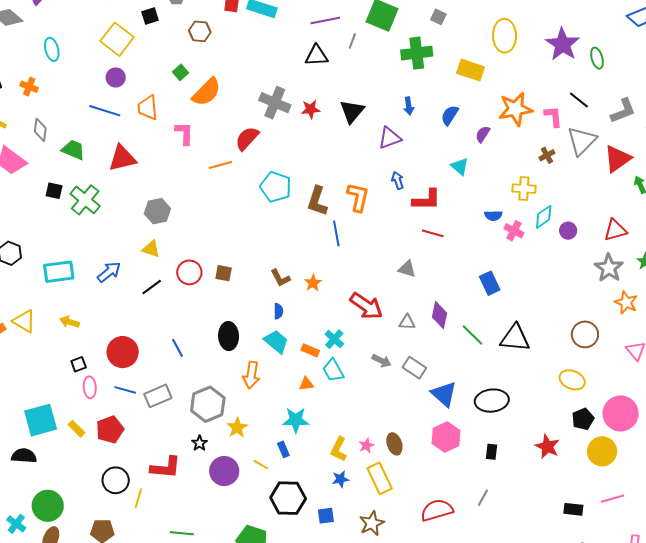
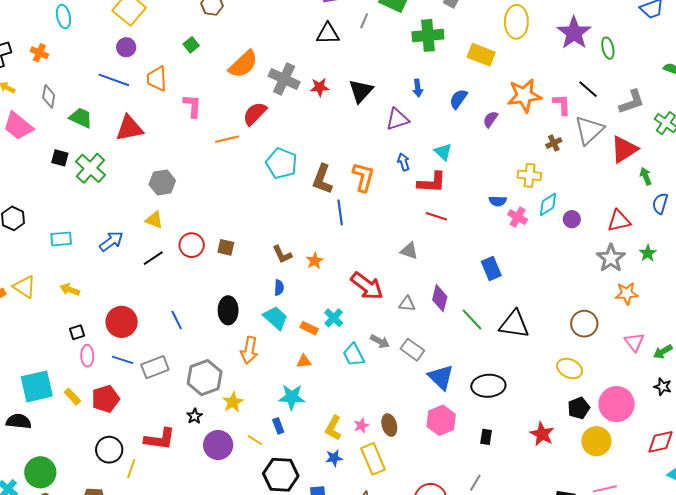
orange semicircle: (206, 92) -> (243, 64), moved
cyan triangle: (460, 167) -> (443, 152), moved
cyan rectangle: (59, 272) -> (61, 239), size x0.7
orange star: (626, 302) -> (627, 293), turned -30
cyan trapezoid: (333, 370) -> (354, 355), moved

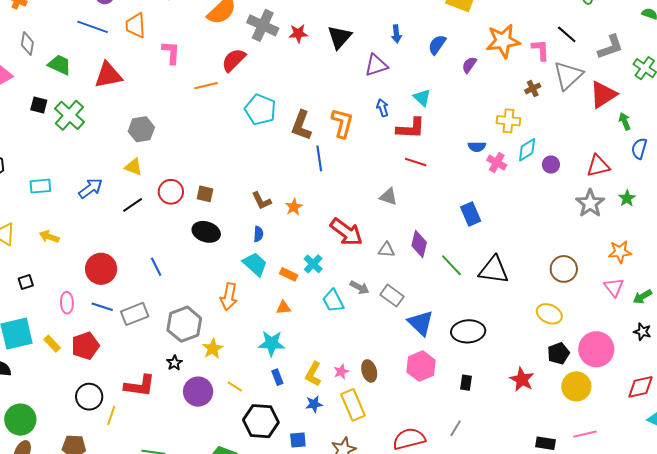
orange star: (627, 293) -> (620, 252), moved
black ellipse: (228, 310) -> (206, 232), moved, turned -72
black square: (77, 332) -> (26, 282), moved
blue rectangle: (278, 426) -> (277, 377), moved

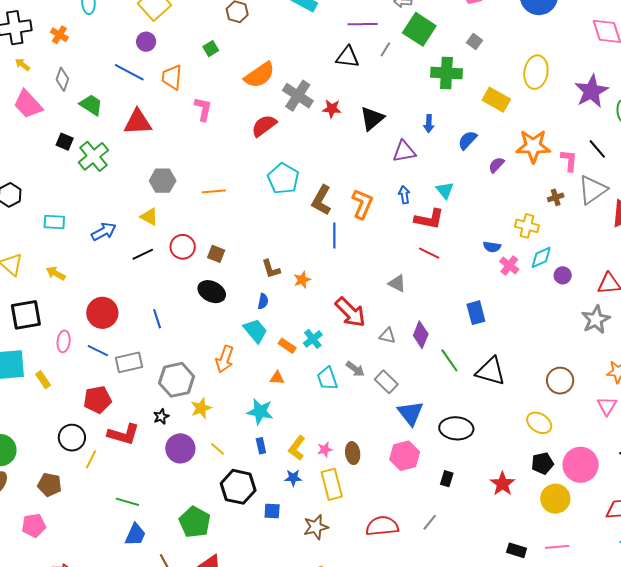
orange line: (206, 86) -> (214, 191), moved
black square: (26, 282) -> (26, 315), size x2.0
red pentagon: (85, 346) -> (97, 400), moved

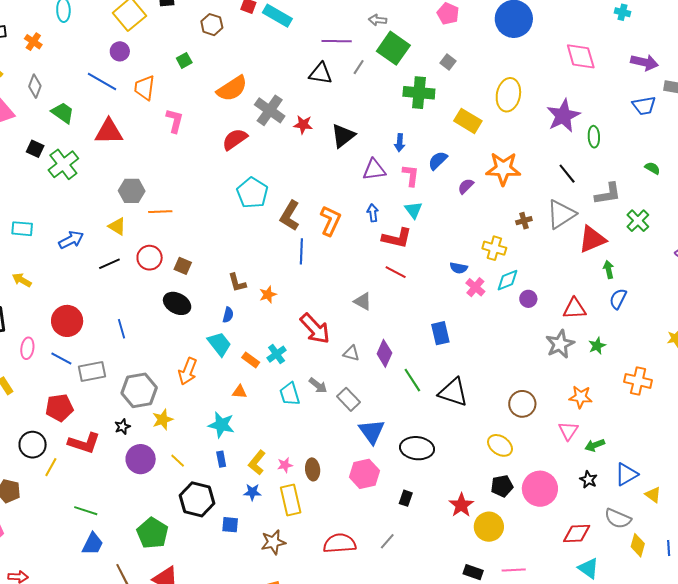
pink L-shape: (569, 160) -> (411, 175), moved
orange line: (214, 191) -> (160, 212), moved
yellow circle: (555, 499) -> (489, 527), moved

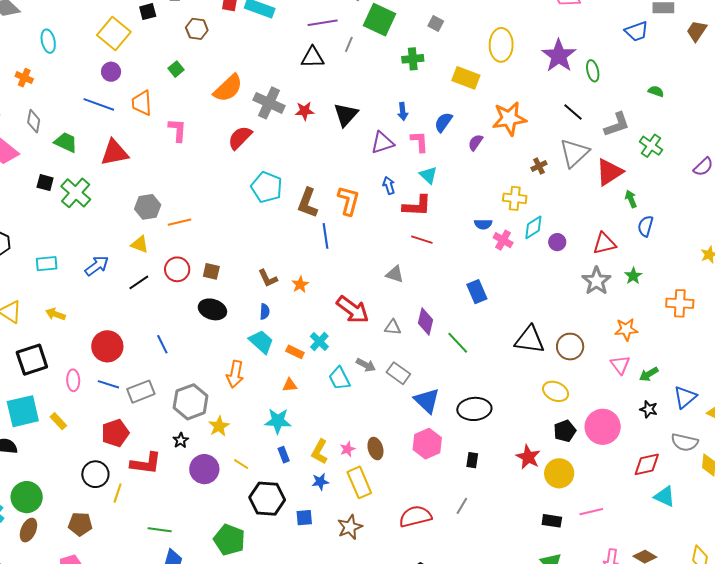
green cross: (419, 93) -> (413, 59), size x0.7
black triangle: (453, 392) -> (530, 340), moved

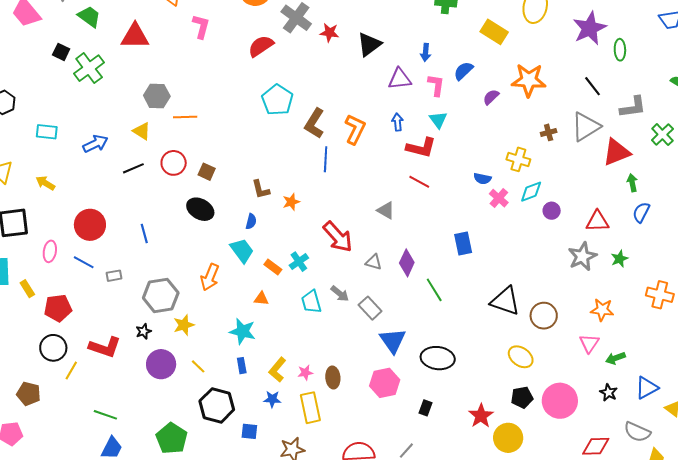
gray rectangle: (141, 392) -> (114, 276), size x0.6
red pentagon: (115, 433) -> (58, 308), moved

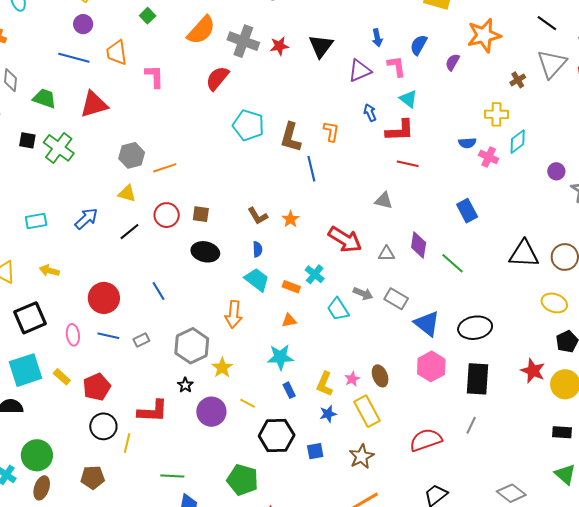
orange L-shape: (355, 129) -> (331, 131), size x0.7
purple circle: (552, 211) -> (556, 171), moved
black rectangle: (426, 408) -> (477, 379), size x2.0

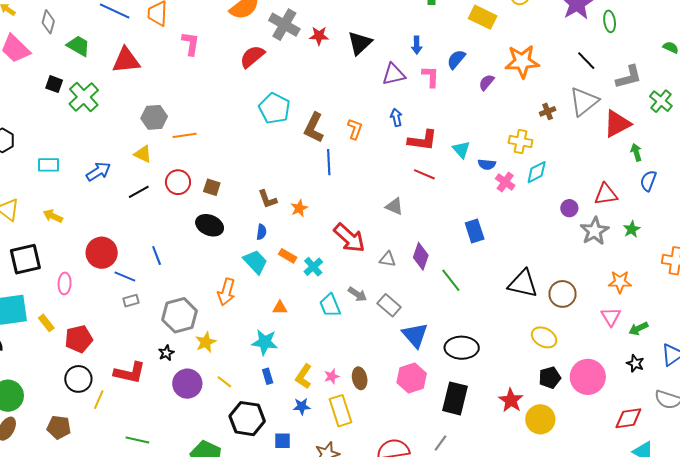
cyan triangle: (408, 99) -> (461, 150), moved
orange rectangle: (291, 287) -> (288, 256), moved
blue line: (108, 336) -> (125, 276), moved

